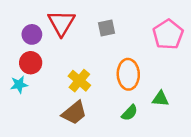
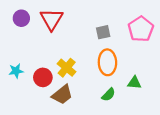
gray square: (106, 28) -> (103, 32), moved
purple circle: (32, 34) -> (21, 18), moved
red circle: (31, 63) -> (43, 77), moved

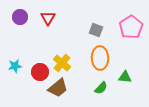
red triangle: (51, 19) -> (48, 18), size x0.7
gray square: (103, 32) -> (96, 30), turned 32

